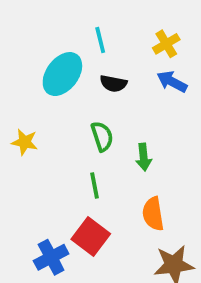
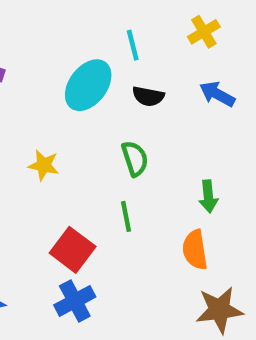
yellow cross: (166, 44) -> (204, 32), moved
green arrow: (144, 157) -> (208, 196), moved
red square: (91, 236) -> (73, 250), moved

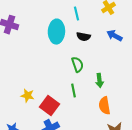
cyan ellipse: (88, 85) -> (56, 32), turned -35
yellow star: (44, 165) -> (27, 96), moved
green arrow: (208, 196) -> (99, 81), moved

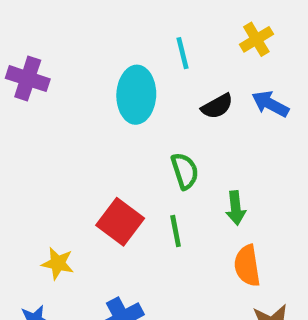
black semicircle: (83, 37) -> (217, 106), moved, turned -40
yellow star: (27, 96) -> (58, 263), moved
red square: (49, 106) -> (120, 222), moved

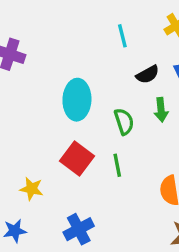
cyan ellipse: (136, 95) -> (77, 100), moved
green arrow: (236, 208) -> (161, 110), moved

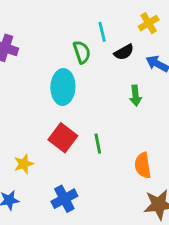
black semicircle: (148, 74) -> (124, 52), moved
green semicircle: (124, 122) -> (82, 52), moved
yellow star: (32, 189) -> (24, 164), turned -30

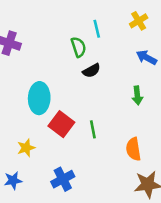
black semicircle: (124, 52) -> (92, 71), moved
cyan ellipse: (63, 87) -> (39, 98), moved
green arrow: (136, 96) -> (137, 95), moved

